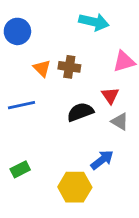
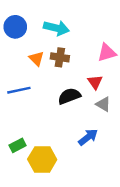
cyan arrow: (94, 22) -> (56, 28), moved
yellow hexagon: (75, 187) -> (42, 159), moved

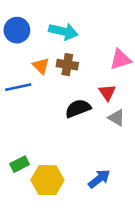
blue line: (19, 90) -> (18, 87), moved
blue arrow: (88, 137) -> (99, 179), moved

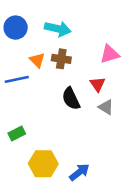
black semicircle: (78, 108) -> (71, 99), turned -95
green rectangle: (20, 164) -> (17, 134), moved
blue arrow: (99, 179) -> (79, 172), moved

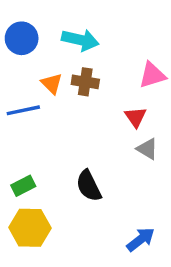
black semicircle: (71, 99) -> (89, 186), moved
yellow hexagon: (43, 164) -> (30, 228), moved
blue arrow: (79, 172) -> (141, 239), moved

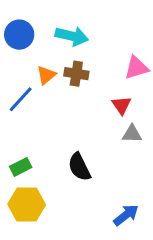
orange triangle: (52, 84) -> (46, 75), turned 35
blue line: (23, 110) -> (21, 99), turned -36
gray triangle: (147, 149) -> (132, 134), turned -30

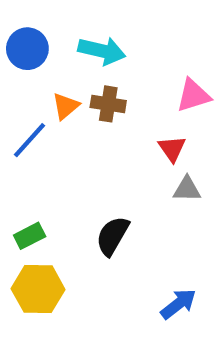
black semicircle: (79, 167) -> (112, 236), turned 56

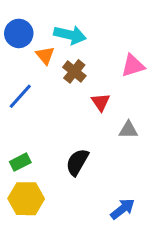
brown cross: (108, 104) -> (74, 71), turned 30
orange triangle: (66, 106) -> (45, 55), moved, turned -30
red triangle: (172, 149) -> (101, 102), moved

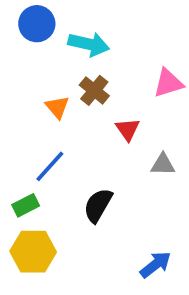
blue circle: (19, 33) -> (37, 24), moved
orange triangle: (45, 55) -> (57, 107), moved
blue line: (20, 96) -> (50, 166), moved

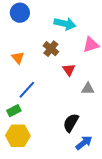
cyan arrow: (89, 44) -> (65, 24), moved
orange triangle: (57, 107) -> (18, 58), moved
black semicircle: (98, 205) -> (71, 123), moved

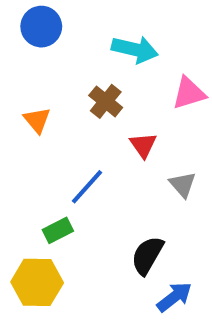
gray triangle: (88, 89) -> (183, 185), turned 48
blue line: (27, 90) -> (87, 187), moved
green rectangle: (14, 111) -> (58, 230), moved

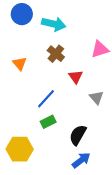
cyan arrow: (135, 49) -> (54, 24), moved
green rectangle: (58, 230) -> (48, 122), moved
blue arrow: (174, 297) -> (81, 160), moved

